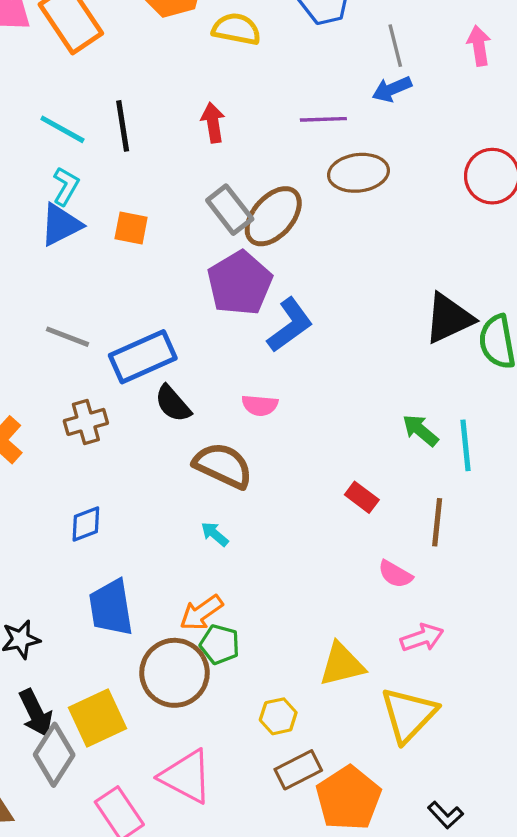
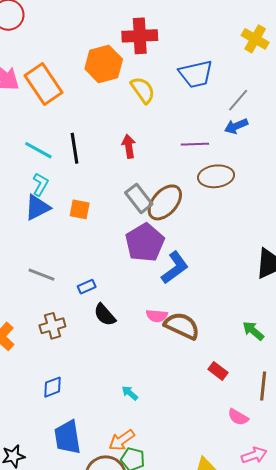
yellow semicircle: (236, 29) -> (143, 90), turned 44
gray line: (395, 46) -> (238, 100), turned 55
blue rectangle: (143, 357) -> (87, 287), size x0.5
brown semicircle: (223, 465) -> (182, 326), moved

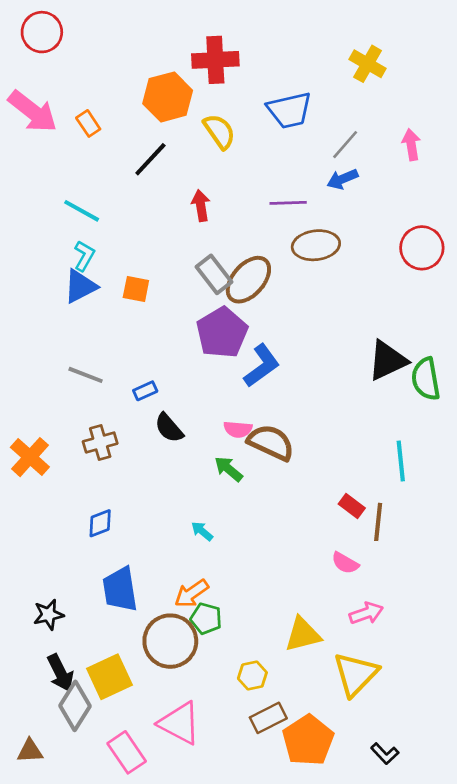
orange rectangle: (43, 84) -> (88, 123), size x0.5
black line: (75, 148) -> (150, 159), moved, turned 52
green arrow: (253, 331) -> (229, 469), moved
red rectangle: (218, 371) -> (352, 506), moved

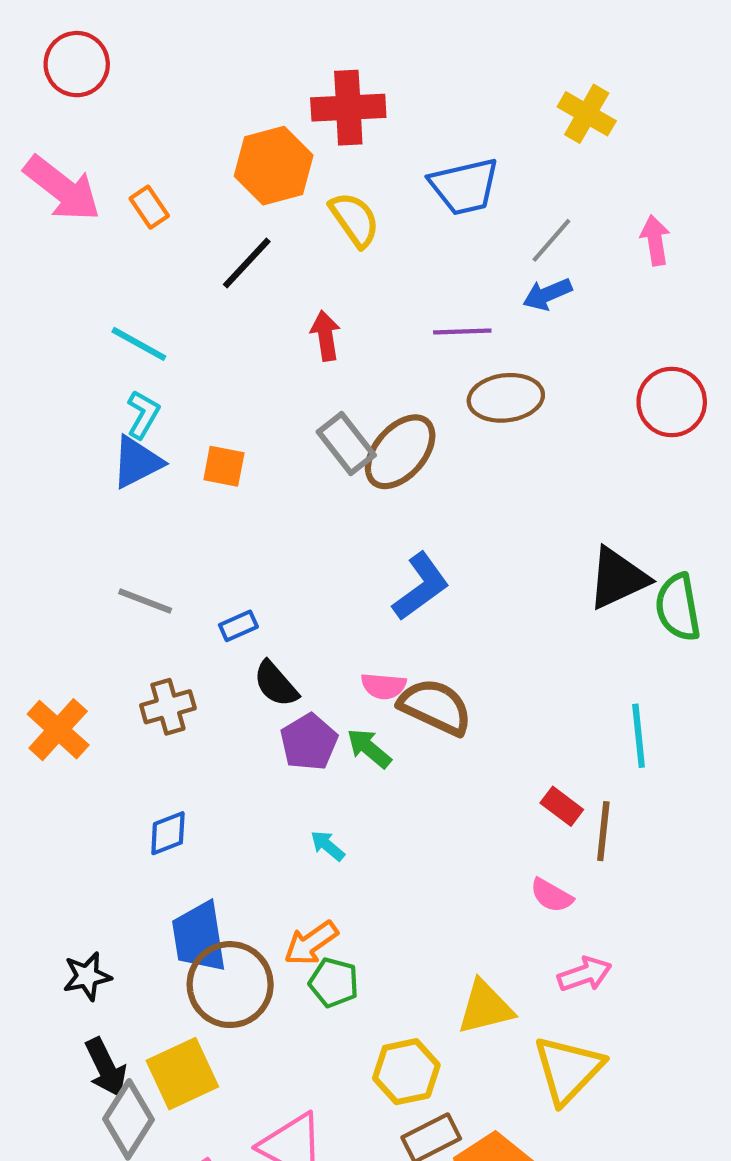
purple pentagon: (222, 333) -> (309, 742), moved, size x0.7
brown circle: (170, 641) -> (230, 985), moved
yellow hexagon: (252, 675) -> (406, 1072), size x1.4

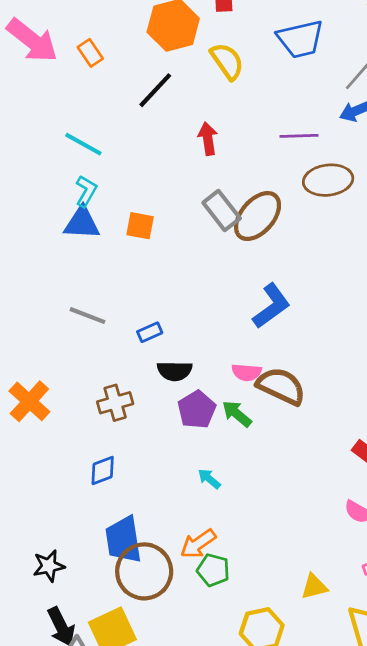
blue triangle: (137, 462) -> (82, 223), turned 30
black semicircle: (276, 684) -> (175, 371), turned -48
brown cross: (168, 707) -> (115, 403), moved
yellow triangle: (485, 1007) -> (314, 587), size x0.7

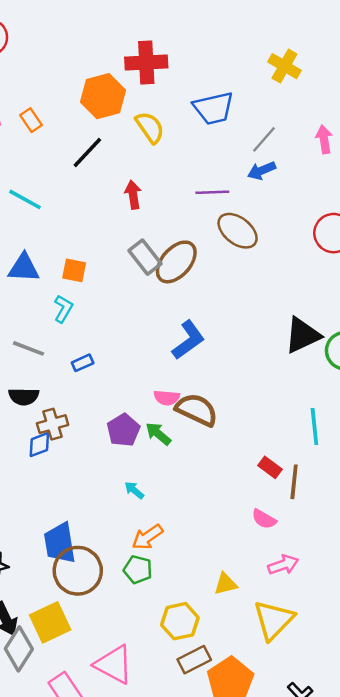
brown ellipse: (328, 180) -> (238, 231), turned 45
cyan L-shape: (86, 191) -> (63, 309), moved
black semicircle: (175, 371) -> (24, 396), moved
blue diamond: (103, 470) -> (39, 445), moved
orange arrow: (198, 544) -> (147, 537), moved

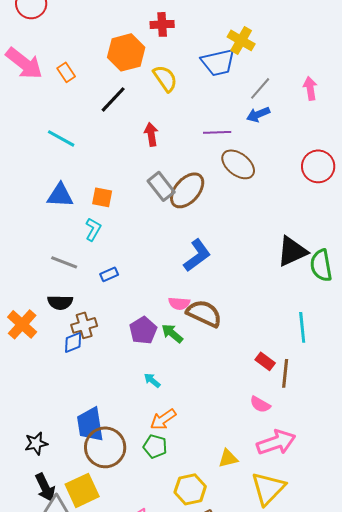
red cross: (146, 62) -> (162, 24), size x0.7
yellow cross: (284, 66) -> (241, 40), moved
pink arrow: (283, 565) -> (276, 442), size x1.5

